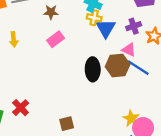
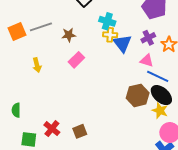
brown hexagon: (118, 66) -> (138, 95), moved
black ellipse: (93, 69) -> (161, 95), moved, turned -40
yellow star: (131, 118) -> (160, 111), moved
brown square: (67, 124) -> (80, 131), moved

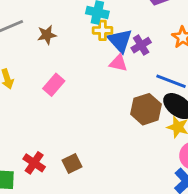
purple cross: (148, 38) -> (141, 45), moved
pink rectangle: (76, 60) -> (54, 85), moved
pink triangle: (147, 61) -> (118, 63), moved

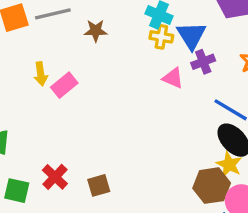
blue triangle: (120, 41) -> (191, 35), moved
pink rectangle: (54, 85) -> (64, 85), moved
brown hexagon: (146, 109) -> (212, 186), moved

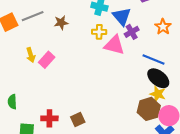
yellow cross: (161, 37) -> (99, 32), moved
pink triangle: (173, 78) -> (114, 45), size x1.5
red cross: (55, 177) -> (49, 118), turned -35

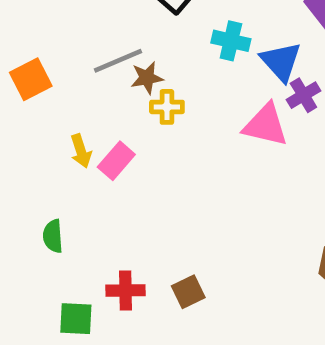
gray line: (33, 16) -> (118, 61), moved
yellow cross: (99, 32) -> (167, 107), moved
green semicircle: (12, 102) -> (53, 236), moved

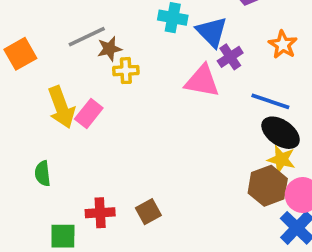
yellow arrow: (81, 151) -> (61, 107), size x1.6

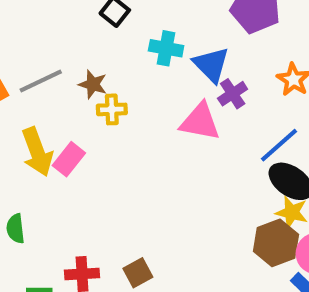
gray line: (87, 37) -> (41, 81), moved
brown star: (109, 49) -> (93, 84), turned 30
blue line: (270, 101) -> (279, 145), turned -60

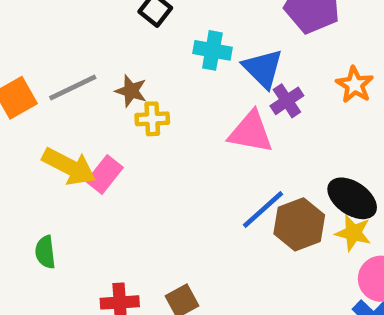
blue line: (279, 145) -> (263, 210), moved
yellow arrow: (37, 152) -> (69, 166), turned -42
brown hexagon: (276, 243) -> (299, 224), moved

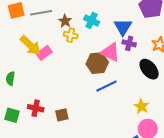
cyan cross: (212, 50) -> (92, 21), moved
purple cross: (287, 101) -> (129, 43), turned 32
black ellipse: (352, 198) -> (149, 69), moved
brown hexagon: (299, 224) -> (97, 63), moved

